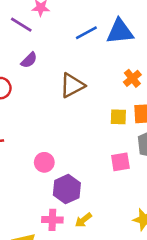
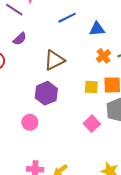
blue triangle: (120, 32) -> (97, 29), moved, size x0.7
pink square: (120, 162) -> (92, 124), turned -35
purple hexagon: (67, 189) -> (46, 93), moved

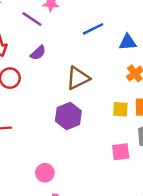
pink circle: (30, 122) -> (45, 173), moved
pink square: (92, 124) -> (121, 152), turned 35

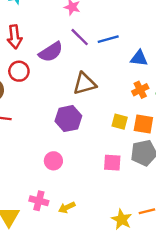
purple line: (32, 19) -> (80, 37), moved
purple semicircle: (38, 53) -> (51, 52), size x1.5
pink circle: (45, 173) -> (53, 161), moved

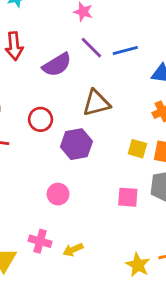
red circle: (19, 71) -> (41, 119), moved

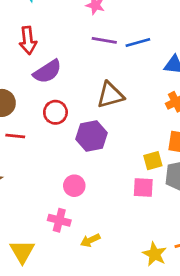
purple line: (91, 48) -> (104, 40), turned -35
purple semicircle: (57, 65) -> (47, 72), moved
yellow square: (137, 149) -> (153, 161), moved, turned -30
pink cross: (40, 241) -> (59, 220), moved

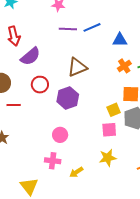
yellow star: (155, 254) -> (108, 158), moved, turned -30

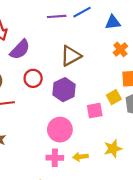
pink square: (109, 130) -> (95, 111), moved
pink circle: (60, 135) -> (60, 130), size x1.5
yellow arrow: (76, 172) -> (80, 157), moved, turned 32

